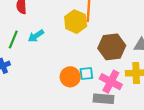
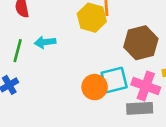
cyan arrow: (36, 36) -> (45, 42), turned 35
cyan square: (86, 73) -> (114, 80), size x1.5

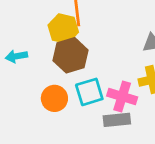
brown hexagon: (141, 43) -> (71, 55), moved
orange circle: (95, 87) -> (54, 98), moved

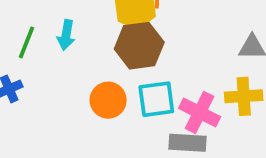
cyan arrow: (16, 56) -> (66, 35), turned -80

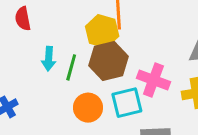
green line: (26, 42) -> (71, 67), moved
pink cross: (200, 112) -> (153, 80), moved

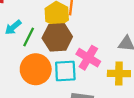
cyan arrow: (49, 59) -> (13, 27), turned 36
orange circle: (88, 108) -> (36, 69), size x1.4

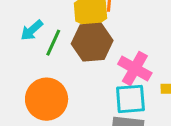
orange circle: (36, 69) -> (47, 99), moved
cyan square: (65, 71) -> (130, 99), moved

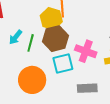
cyan square: (130, 99) -> (63, 63), moved

